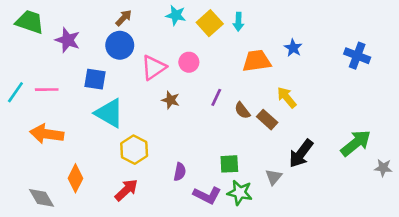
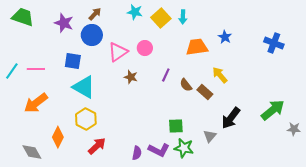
purple star: (68, 40) -> (64, 23), moved
orange arrow: (47, 134) -> (36, 103), turned -45
yellow hexagon: (134, 150) -> (86, 119), moved
purple semicircle: (180, 172) -> (137, 153), moved

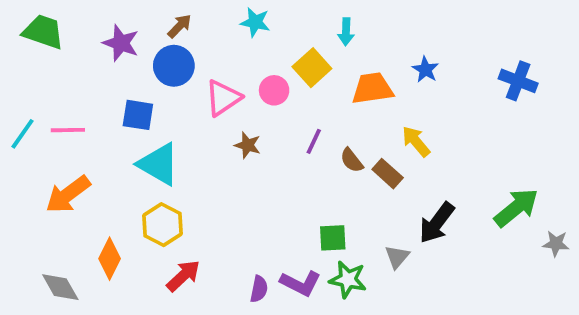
yellow square: (161, 18) -> (312, 68), moved

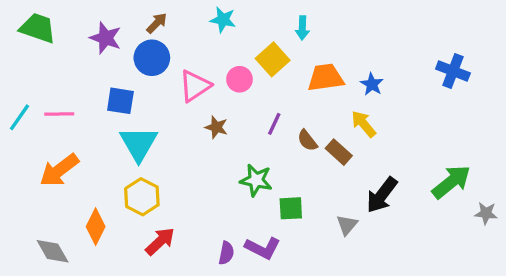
blue star: (425, 70) -> (372, 84), moved
cyan triangle: (159, 164) -> (139, 144), turned 30
green star: (348, 280) -> (256, 180), moved

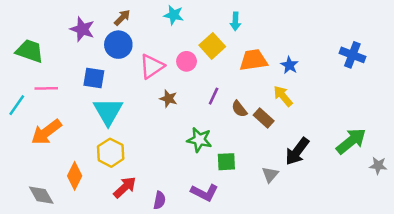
green trapezoid: (38, 28) -> (30, 51), moved
cyan line: (19, 117) -> (17, 105), moved
purple semicircle: (226, 253) -> (160, 200), moved

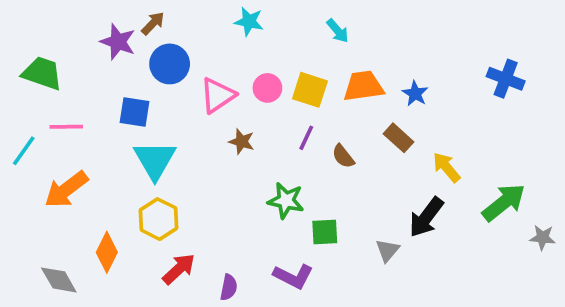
brown arrow: (122, 18) -> (153, 23), moved
cyan arrow: (235, 21) -> (338, 31), turned -42
yellow square: (212, 46) -> (310, 90), moved, turned -30
yellow arrow: (283, 96) -> (447, 167), moved
brown rectangle: (264, 118) -> (399, 138), moved

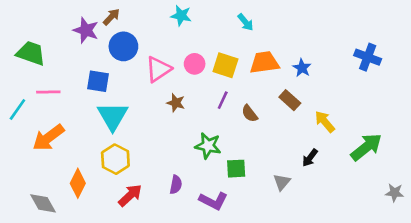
black arrow: (426, 217) -> (310, 158), size x0.6
gray star: (543, 238) -> (394, 193), moved
purple semicircle: (229, 287) -> (176, 185), moved

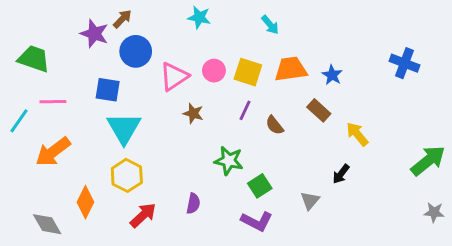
green arrow: (366, 147) -> (428, 161), moved
green square: (236, 169) -> (260, 186), turned -30
purple L-shape: (213, 201) -> (257, 221), moved

